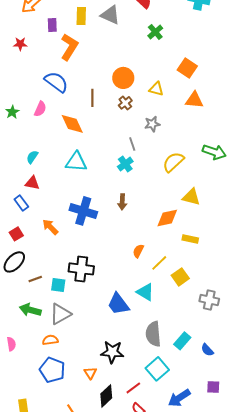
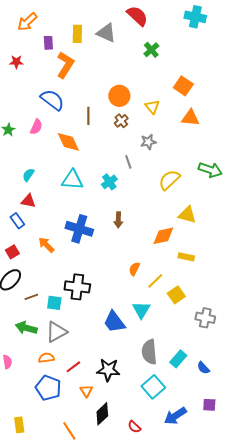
yellow triangle: (156, 89) -> (152, 107), turned 35
cyan cross: (125, 164) -> (109, 182), moved
cyan triangle: (145, 292) -> (141, 310), turned 30
red line: (133, 388) -> (73, 367), moved

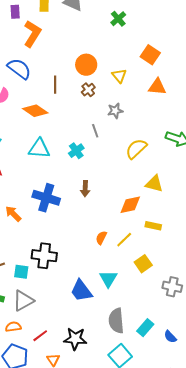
orange diamond: (68, 142) -> (35, 111), turned -30
yellow line: (155, 281) -> (124, 240), moved

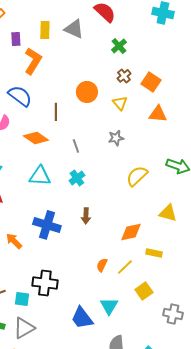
brown cross: (88, 90) -> (124, 76), moved
gray line: (95, 131) -> (76, 146), moved
yellow triangle: (154, 184) -> (168, 213), moved

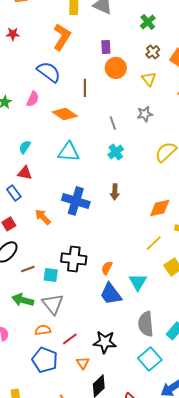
purple rectangle: (16, 39) -> (106, 47), moved
gray line: (76, 146) -> (113, 123), moved
cyan cross: (77, 178) -> (116, 152), moved
orange semicircle: (102, 265) -> (107, 268), moved
gray triangle: (24, 328) -> (53, 304), turned -40

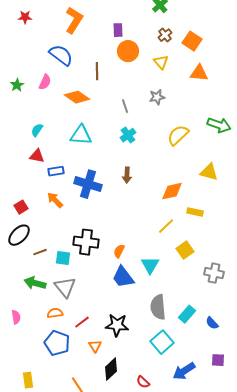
blue rectangle: (14, 193) -> (56, 171), moved, turned -63

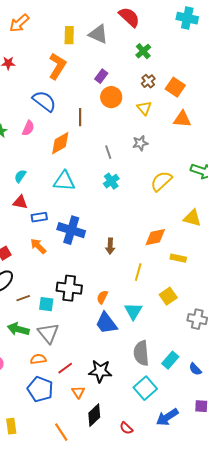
purple rectangle: (118, 30) -> (101, 76), turned 40
orange diamond: (77, 97) -> (60, 143), turned -65
brown arrow: (127, 175) -> (110, 246), moved
yellow line: (166, 226) -> (138, 272), moved, turned -30

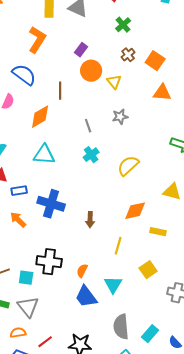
yellow triangle: (144, 108) -> (114, 82), moved
yellow semicircle: (161, 181) -> (128, 166), moved

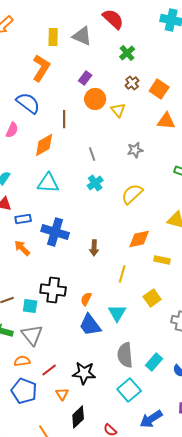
gray star: (120, 117) -> (135, 150), moved

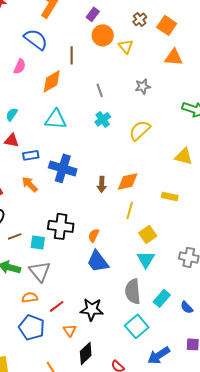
orange diamond: (139, 239) -> (128, 181), moved
yellow square: (152, 298) -> (148, 234), moved
cyan triangle: (117, 313) -> (146, 259), moved

